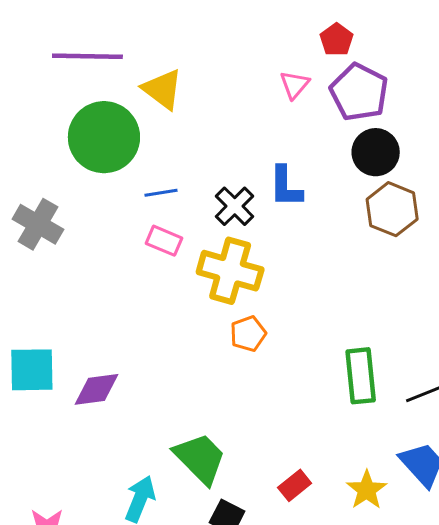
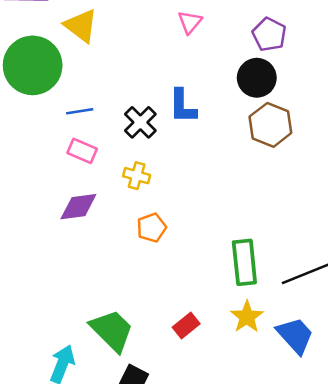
purple pentagon: (359, 92) -> (269, 34), moved, size x0.7
yellow cross: (230, 271) -> (137, 176), size x0.5
purple diamond: (96, 389) -> (78, 207), moved
red rectangle: (295, 485) -> (186, 325), moved
yellow star: (367, 490) -> (247, 317), moved

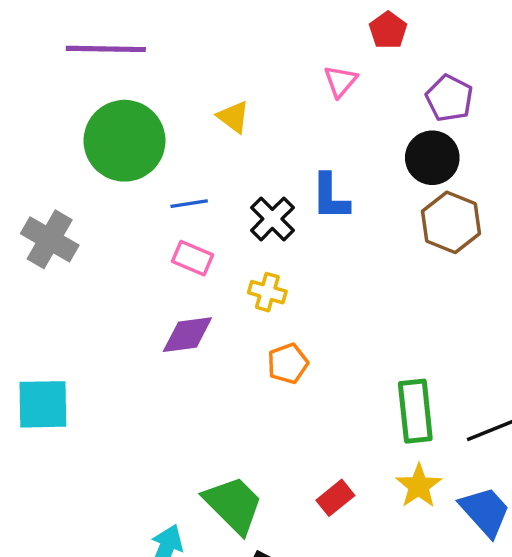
yellow triangle: (81, 26) -> (233, 117), moved, size x0.7

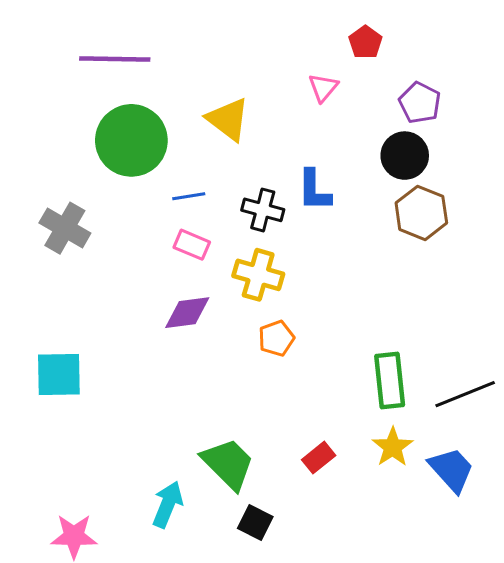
yellow triangle: (233, 117) -> (228, 119), size x1.5
black cross: (272, 219) -> (263, 210), turned -30
yellow cross: (267, 292) -> (258, 275), size x1.5

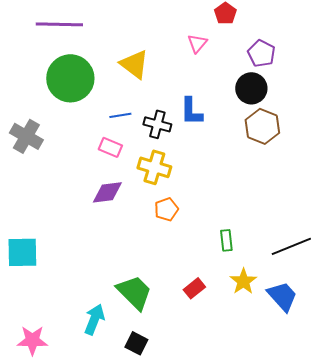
blue line: (189, 196) -> (120, 115), moved
cyan square: (59, 375) -> (22, 252), moved
green rectangle: (390, 381) -> (226, 240), moved, size x0.6
black square: (255, 522) -> (136, 343), moved

